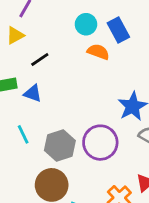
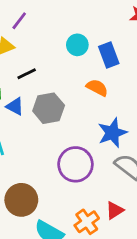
orange semicircle: (98, 52) -> (97, 88), moved
gray hexagon: (60, 145) -> (49, 108), moved

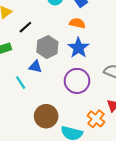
blue triangle: (15, 106) -> (35, 67), moved
blue star: (112, 133) -> (78, 48), moved

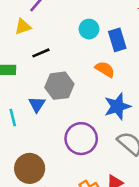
blue star: (78, 48) -> (117, 106), moved
blue triangle: (35, 67) -> (37, 104), turned 32

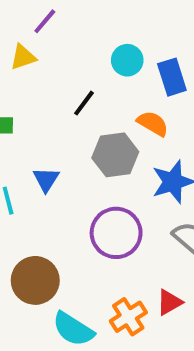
black line: (41, 53) -> (84, 103), moved, turned -30
gray hexagon: (59, 86) -> (115, 155), moved

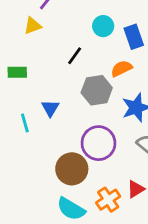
orange semicircle: (153, 123) -> (121, 68), turned -55
brown circle: (35, 280) -> (72, 169), moved

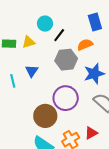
yellow triangle: (33, 26) -> (29, 42), moved
cyan circle: (103, 26) -> (45, 24), moved
black line: (75, 56) -> (59, 35), moved

